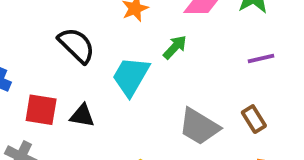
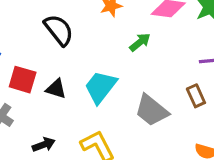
cyan trapezoid: (131, 76) -> (100, 87), moved
brown rectangle: (254, 119) -> (196, 96), moved

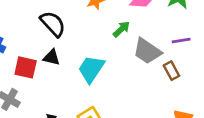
black triangle: (56, 89) -> (52, 57), moved
gray trapezoid: (152, 110) -> (147, 51), moved

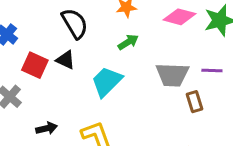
green arrow: (121, 29) -> (128, 42), moved
gray trapezoid: (147, 51) -> (172, 75), turned -44

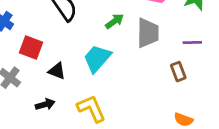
black triangle: (66, 60) -> (57, 71), moved
gray trapezoid: (172, 75) -> (148, 33), moved, turned -88

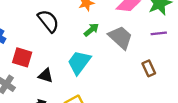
gray trapezoid: (148, 33) -> (120, 37), turned -44
purple line: (192, 42) -> (159, 33), moved

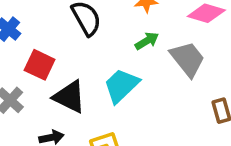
black triangle: (46, 76) -> (69, 97), size x1.5

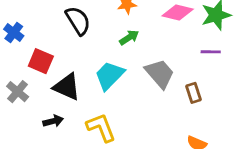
gray trapezoid: (187, 59) -> (160, 74), moved

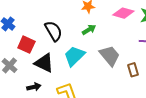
black semicircle: (78, 21) -> (53, 31), moved

